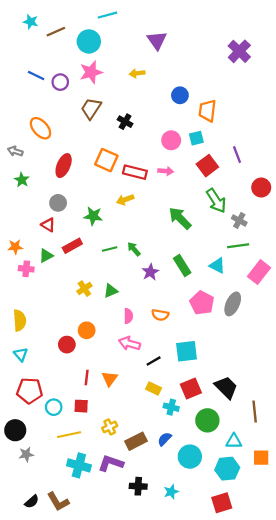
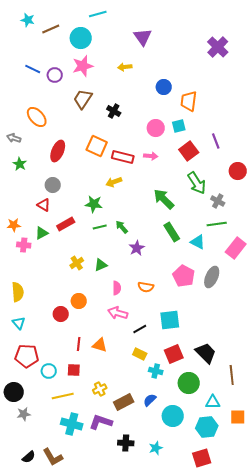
green star: (93, 216) -> (94, 204), moved
green rectangle: (182, 265) -> (172, 232), moved
orange triangle: (110, 379) -> (100, 345), turned -49

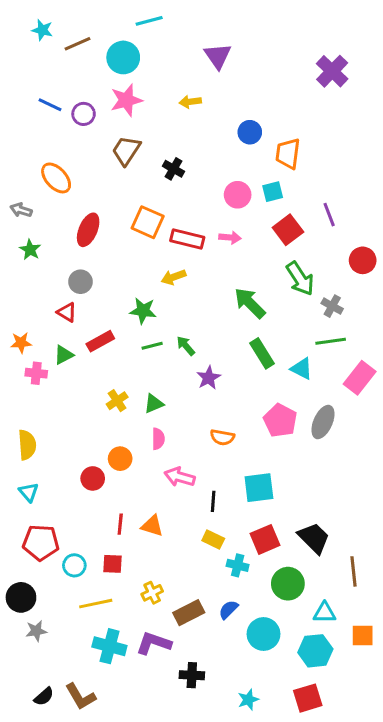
pink semicircle: (117, 288) -> (158, 439), moved
black line: (140, 329) -> (213, 501), turned -56
cyan star: (156, 448) -> (248, 700), moved

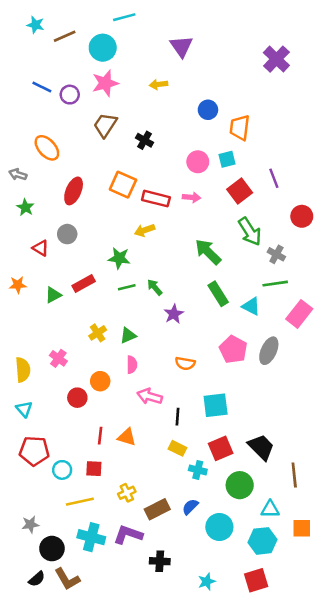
red triangle: (67, 312) -> (41, 248), moved
pink cross: (36, 373) -> (58, 358), moved, turned 30
black circle: (21, 597) -> (52, 549), moved

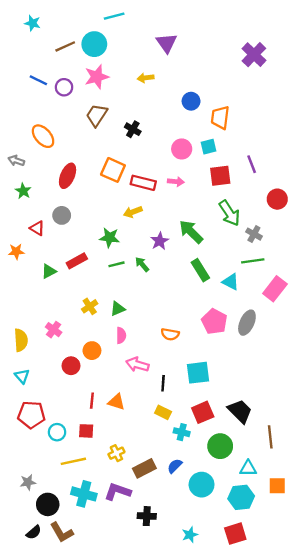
brown line: (65, 36) -> (65, 46), moved
red square: (240, 191) -> (220, 176), turned 30
orange star: (18, 285) -> (16, 252), moved
purple star: (174, 314) -> (160, 241), moved

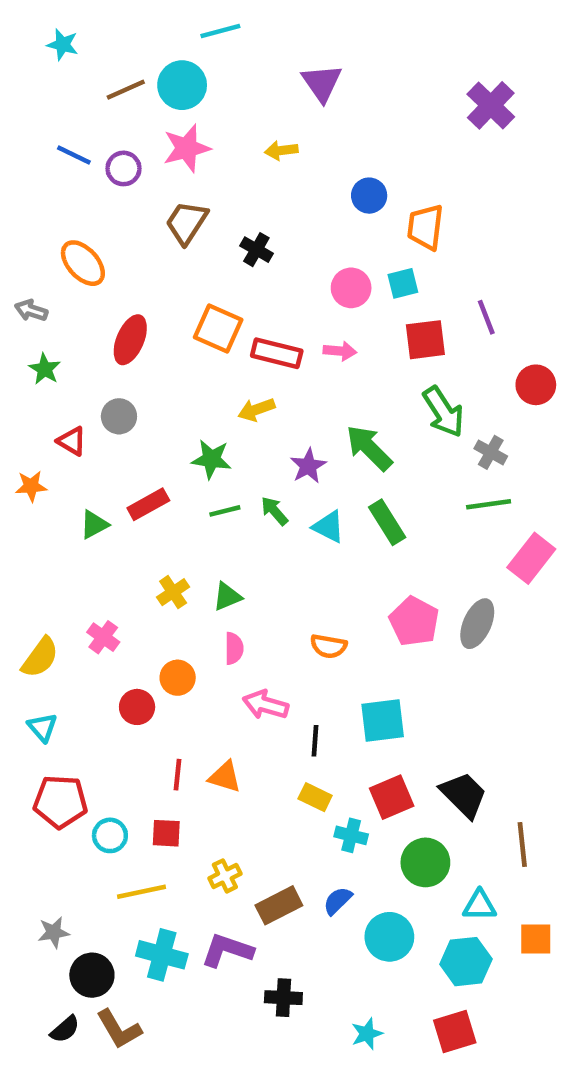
cyan triangle: (231, 282) -> (329, 527), moved
yellow semicircle: (21, 340) -> (40, 657), turned 40

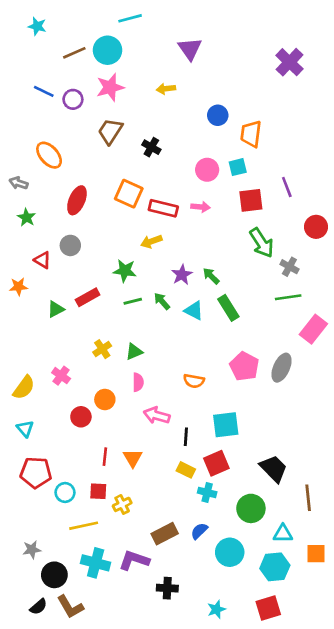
green arrow: (369, 448) -> (211, 276), moved, size x0.6
orange triangle: (225, 777) -> (133, 458), turned 42
red square: (392, 797) -> (216, 463), moved
yellow cross: (225, 876) -> (122, 504), moved

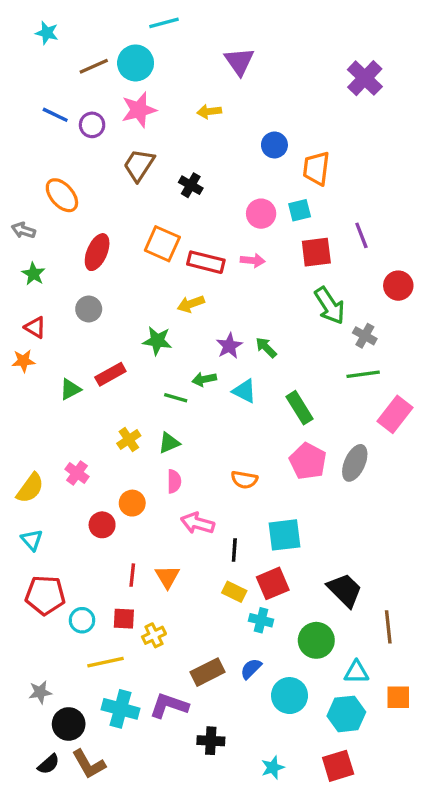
red triangle: (42, 260) -> (35, 327), moved
green line: (133, 301) -> (176, 398), moved, turned 30
green arrow: (162, 301) -> (204, 379), turned -60
green rectangle: (228, 308) -> (300, 408), moved

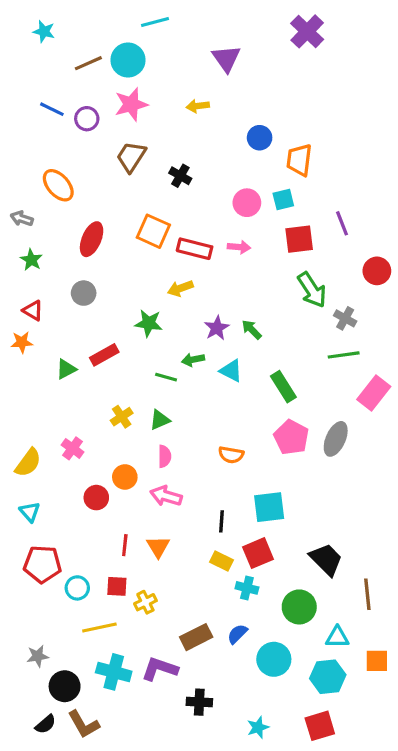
purple cross: (365, 78) -> (307, 31), moved
pink arrow: (197, 523) -> (166, 496), moved

